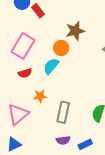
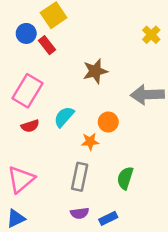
orange circle: (61, 48) -> (108, 122), moved
orange star: (40, 96) -> (90, 142), moved

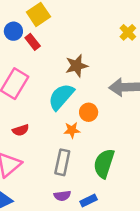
cyan semicircle: (64, 117) -> (61, 97), moved, size x1.4
red semicircle: (30, 126) -> (21, 130), moved
green semicircle: (125, 178) -> (104, 164), size x1.4

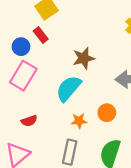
blue circle: (13, 31) -> (21, 47), moved
orange circle: (89, 112) -> (107, 113), moved

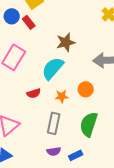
blue circle: (21, 47) -> (12, 16), moved
red semicircle: (29, 121) -> (34, 93), moved

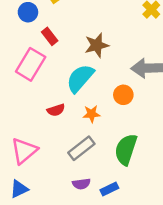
red rectangle: (29, 22) -> (50, 36), moved
orange circle: (86, 89) -> (123, 95), moved
gray rectangle: (54, 123) -> (81, 148), turned 40

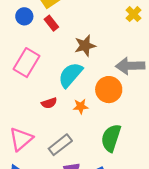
red rectangle: (50, 36) -> (51, 23), moved
orange circle: (123, 95) -> (109, 90), size x1.5
gray rectangle: (81, 148) -> (60, 145), moved

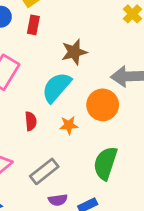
red rectangle: (51, 23) -> (33, 25), turned 49
red semicircle: (49, 103) -> (31, 121), turned -77

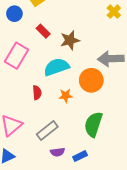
red rectangle: (33, 25) -> (43, 31), moved, turned -56
cyan semicircle: (56, 87) -> (56, 67), turned 30

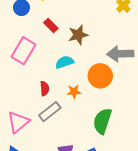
cyan semicircle: (56, 67) -> (65, 62), size x0.7
gray rectangle: (47, 130) -> (50, 112), moved

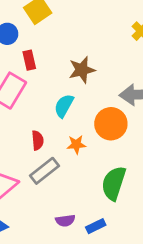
red rectangle: (51, 25) -> (29, 60), moved, turned 32
cyan semicircle: (65, 62) -> (64, 106), turned -42

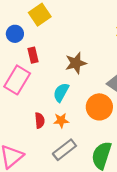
orange star: (76, 144) -> (61, 120), moved
gray rectangle: (45, 171) -> (64, 150), moved

